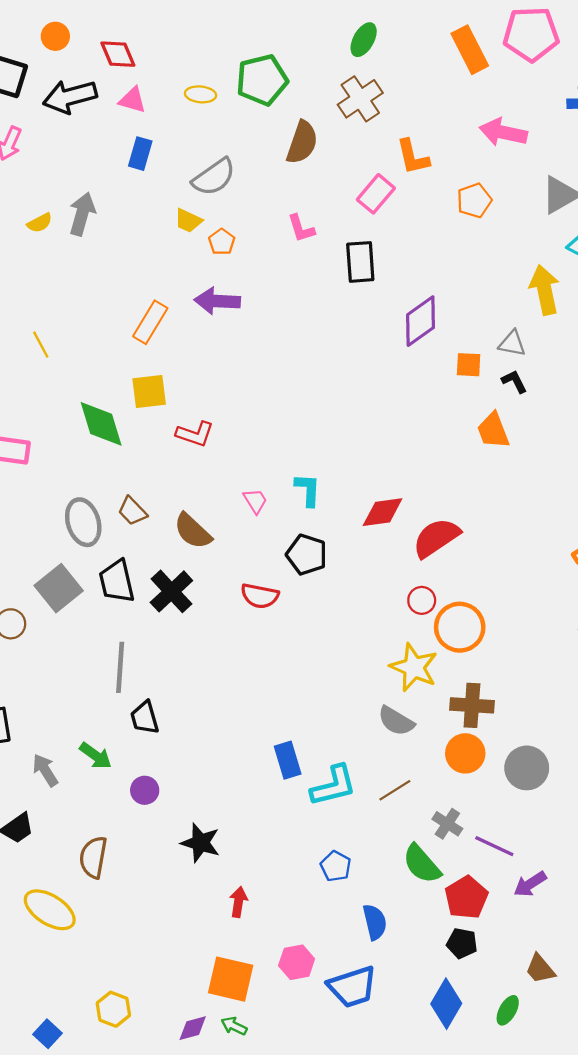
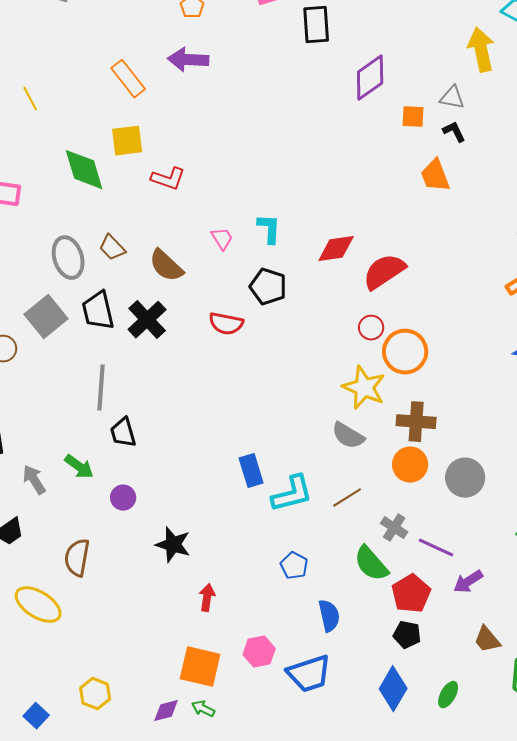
orange rectangle: (150, 322) -> (128, 79), turned -69
brown trapezoid: (540, 969) -> (487, 640), moved

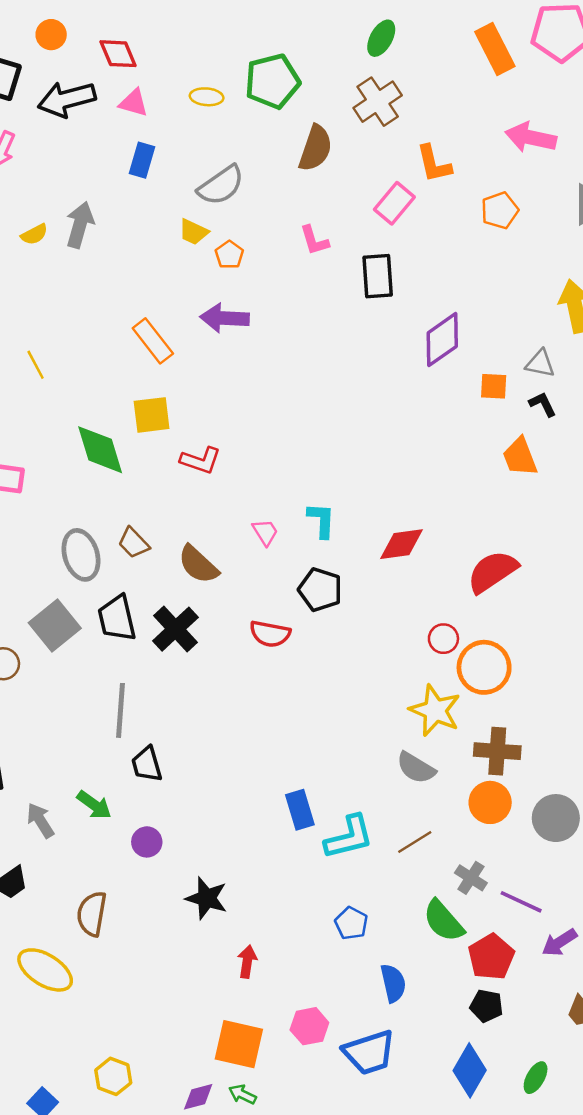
red semicircle: (384, 272) -> (492, 572), moved

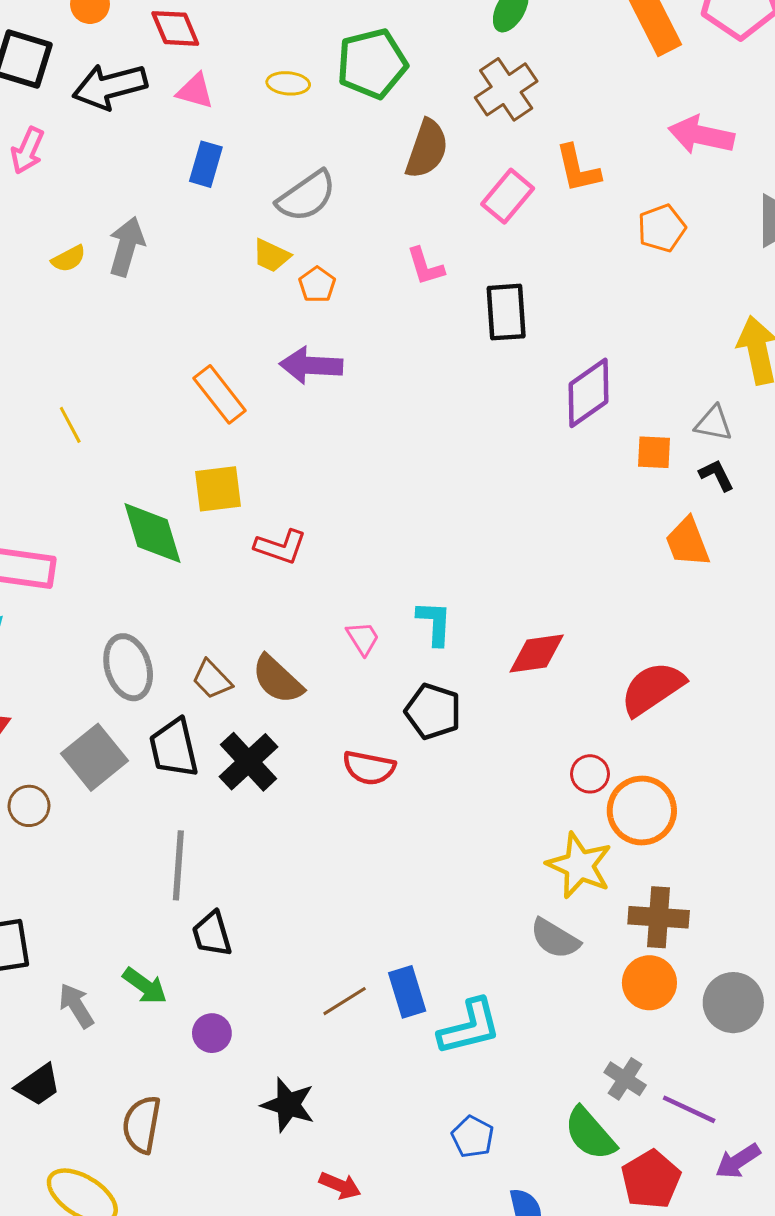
pink rectangle: (394, 203) -> (508, 196), moved
brown trapezoid: (134, 543) -> (212, 679), moved
brown line: (415, 842) -> (345, 1001), moved
red arrow: (247, 962) -> (340, 1186), turned 104

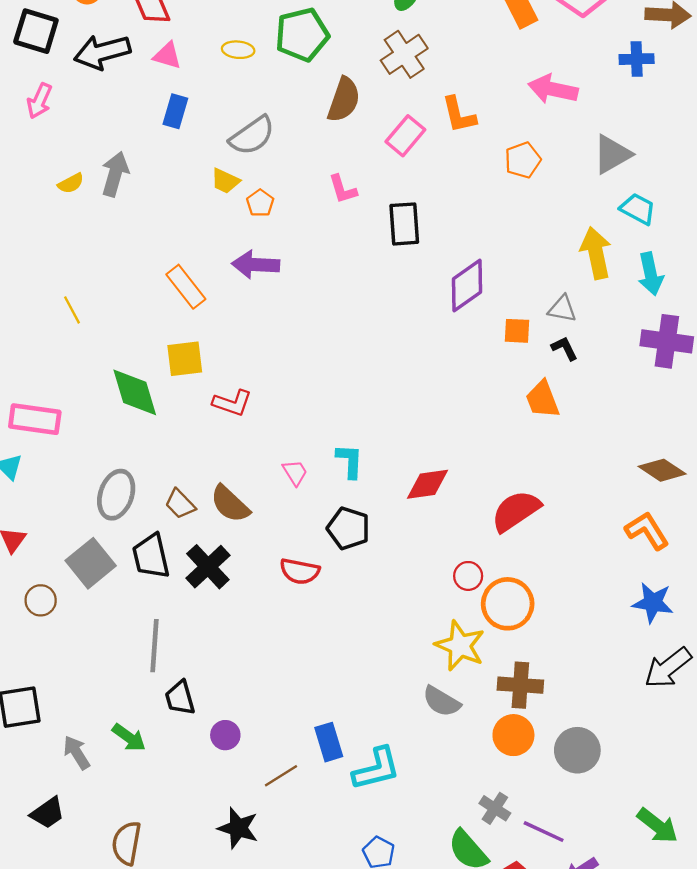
gray ellipse: (128, 667) -> (116, 495), turned 36
brown line: (345, 1001) -> (281, 776), moved
purple circle: (212, 1033) -> (225, 735), moved

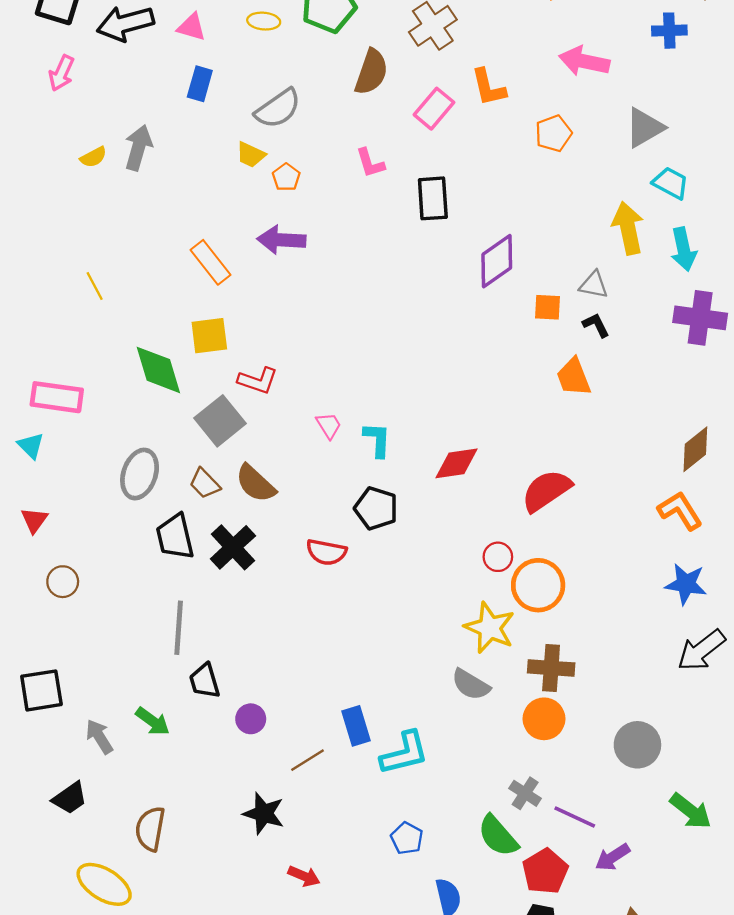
brown diamond: (662, 470) -> (695, 449), turned -72
pink trapezoid: (295, 473) -> (329, 426), moved
gray square: (91, 563) -> (220, 421), moved
gray circle: (577, 750) -> (637, 745), moved

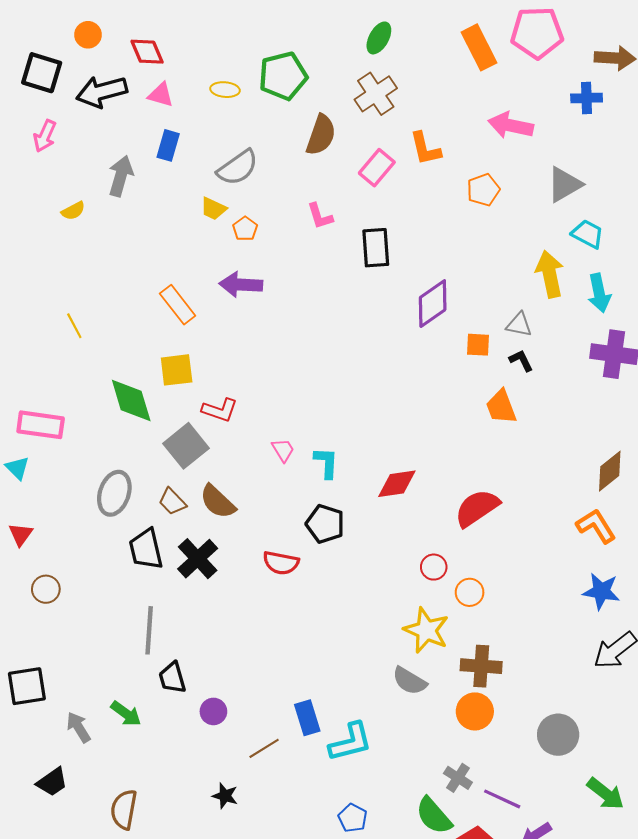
gray arrow: (138, 148) -> (121, 176), moved
orange circle: (538, 585) -> (470, 592), size x0.6
black star: (264, 813) -> (225, 796), size x0.7

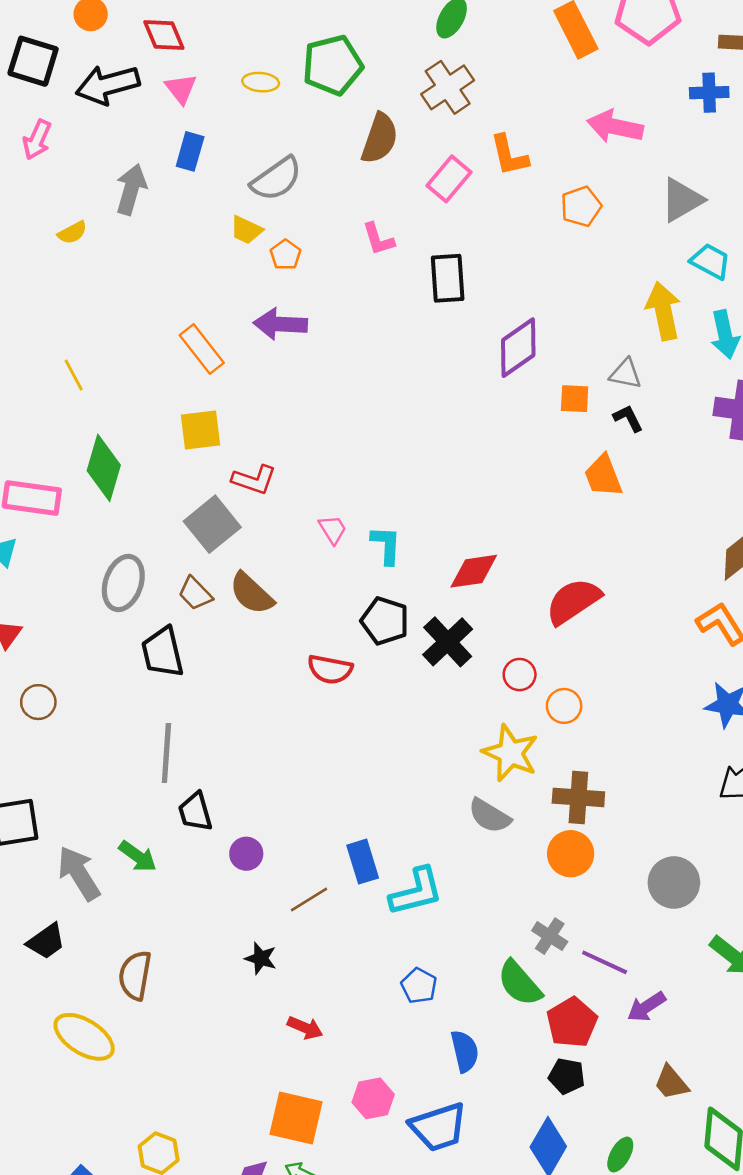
pink triangle: (161, 95) -> (181, 89), turned 36
green diamond: (131, 401) -> (104, 468), moved, turned 33
black cross: (198, 559) -> (448, 642), moved
gray arrow: (79, 727) -> (79, 873), size x1.4

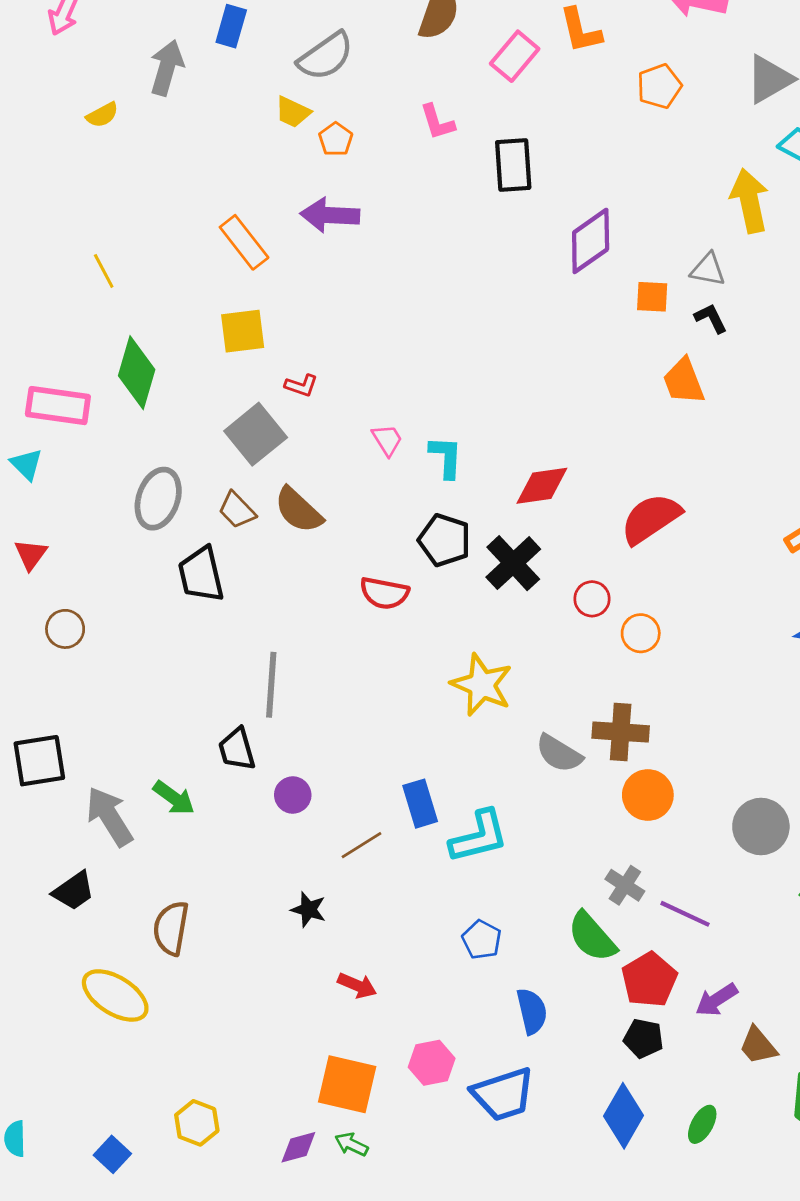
red L-shape: (254, 480) -> (301, 386), size x0.7
gray line: (166, 753) -> (271, 685), moved
yellow star: (510, 753) -> (482, 685), moved
brown cross: (578, 797) -> (621, 732), moved
purple arrow: (646, 1007) -> (717, 1000), moved

